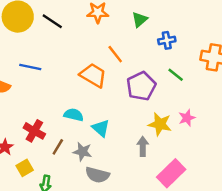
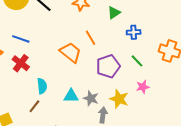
cyan semicircle: (74, 115) -> (42, 86), moved, turned 63
pink star: (187, 118) -> (143, 87), moved
cyan triangle: (101, 128) -> (71, 96), turned -49
red cross: (34, 131) -> (21, 63), moved
gray star: (82, 152) -> (91, 98), moved

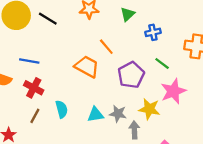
pink star: (143, 87) -> (173, 91), size x1.6
brown line: (34, 106) -> (35, 116), moved

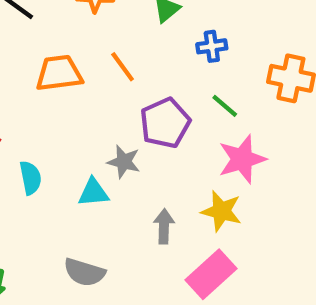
orange trapezoid: (87, 67) -> (59, 73), moved, turned -40
yellow star: (149, 109) -> (221, 211), moved
gray star: (118, 114) -> (124, 162), moved

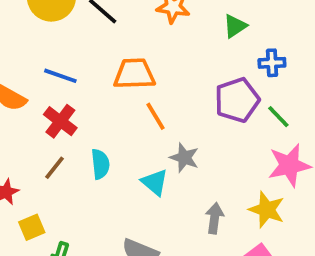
orange line: (123, 67) -> (156, 116), moved
purple pentagon: (165, 123) -> (237, 100), moved
cyan triangle: (93, 192) -> (155, 182), turned 40

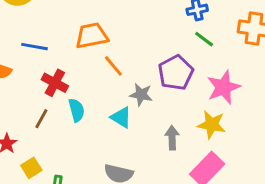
purple pentagon: (237, 100) -> (176, 73), moved
green line: (278, 117) -> (204, 39), moved
red cross: (60, 121) -> (55, 83), moved

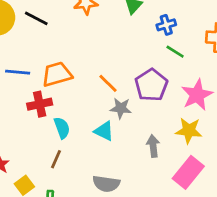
orange trapezoid: (92, 36) -> (57, 74), moved
orange line: (113, 66) -> (108, 83), moved
red cross: (55, 83) -> (40, 104), turned -35
brown line: (41, 119) -> (56, 159), moved

